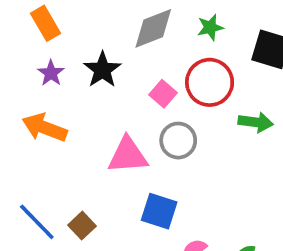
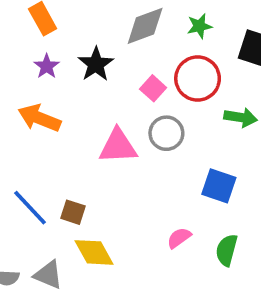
blue square: (159, 211) -> (219, 186), moved
brown square: (82, 226) -> (73, 212), turned -30

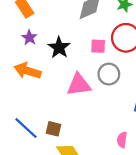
black star: (96, 64) -> (59, 48), moved
pink square: (153, 88) -> (98, 46), turned -35
pink semicircle: (179, 238) -> (122, 140), turned -42

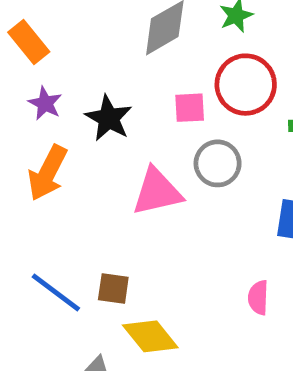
orange arrow: (27, 71) -> (48, 173), turned -75

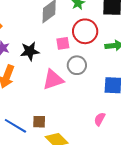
black star: (109, 118) -> (30, 51), turned -30
pink semicircle: (258, 298) -> (100, 119), turned 32

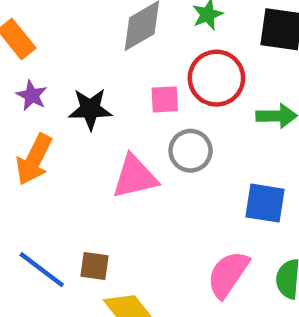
pink semicircle: (100, 119) -> (228, 274), size x1.6

